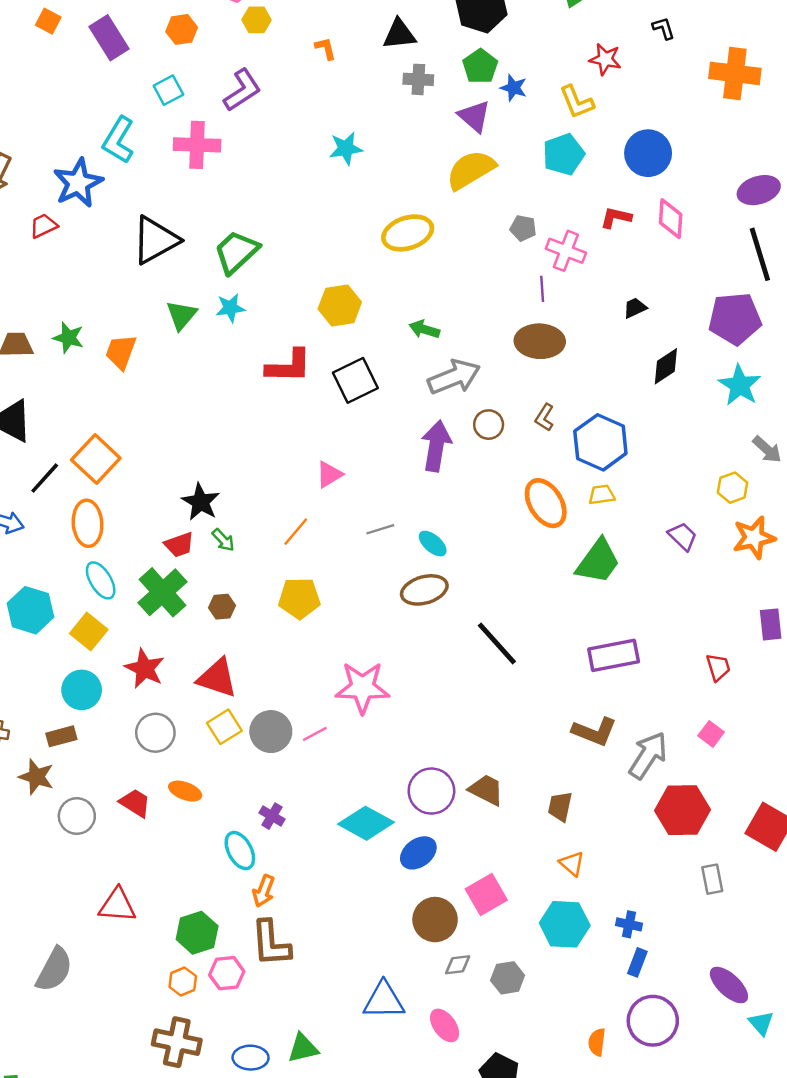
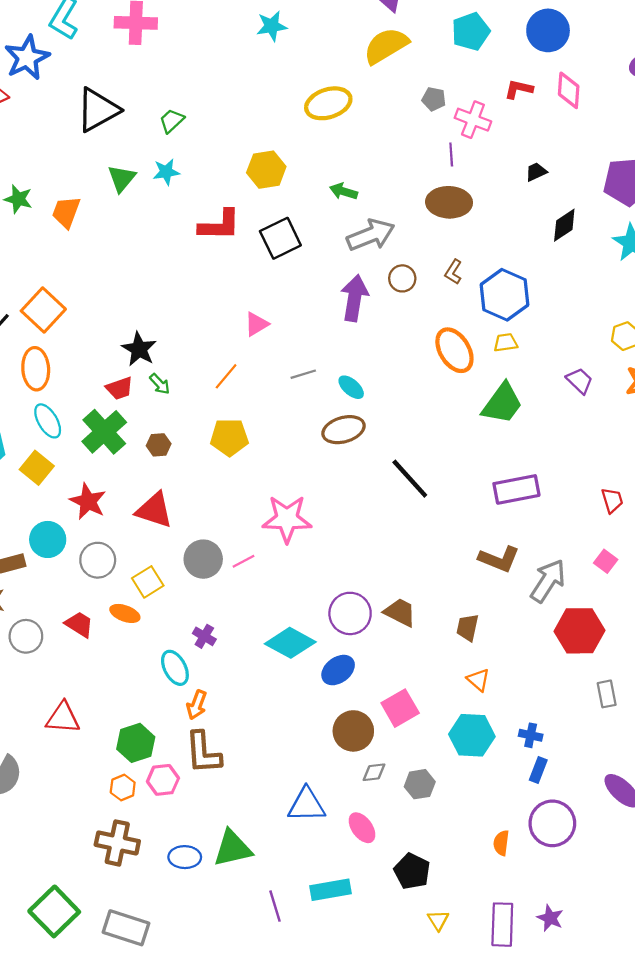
green trapezoid: (236, 252) -> (172, 121), size x0.6
cyan circle: (82, 690) -> (48, 539), moved
yellow square: (224, 727) -> (148, 582), moved
green triangle: (303, 1048) -> (233, 848), size x1.4

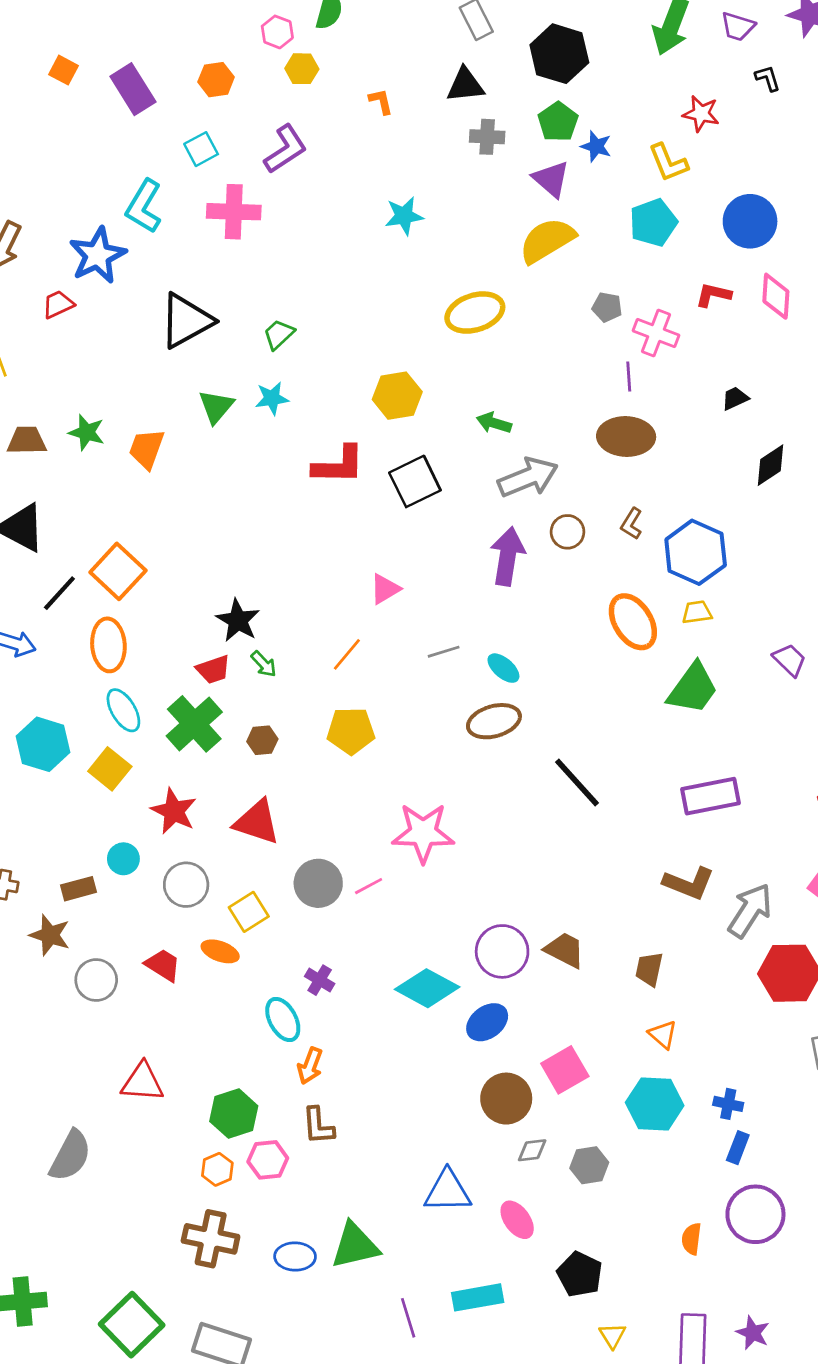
cyan circle: (48, 539) -> (123, 859), size x0.7
brown L-shape: (203, 753) -> (318, 1126), size x0.7

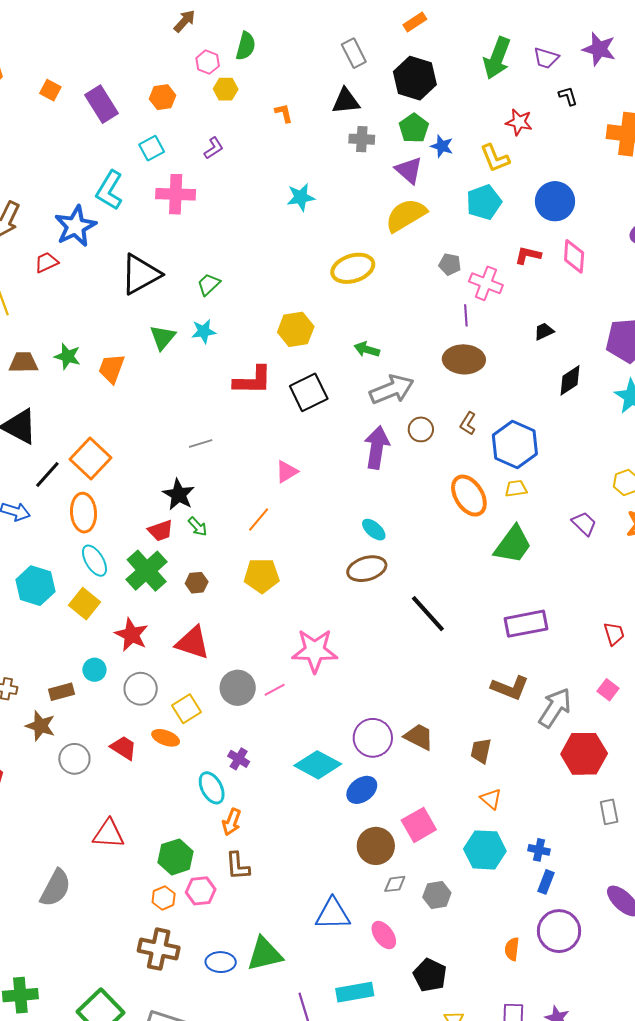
purple L-shape: (286, 149) -> (214, 148), size x0.6
gray line: (444, 652) -> (201, 443), moved

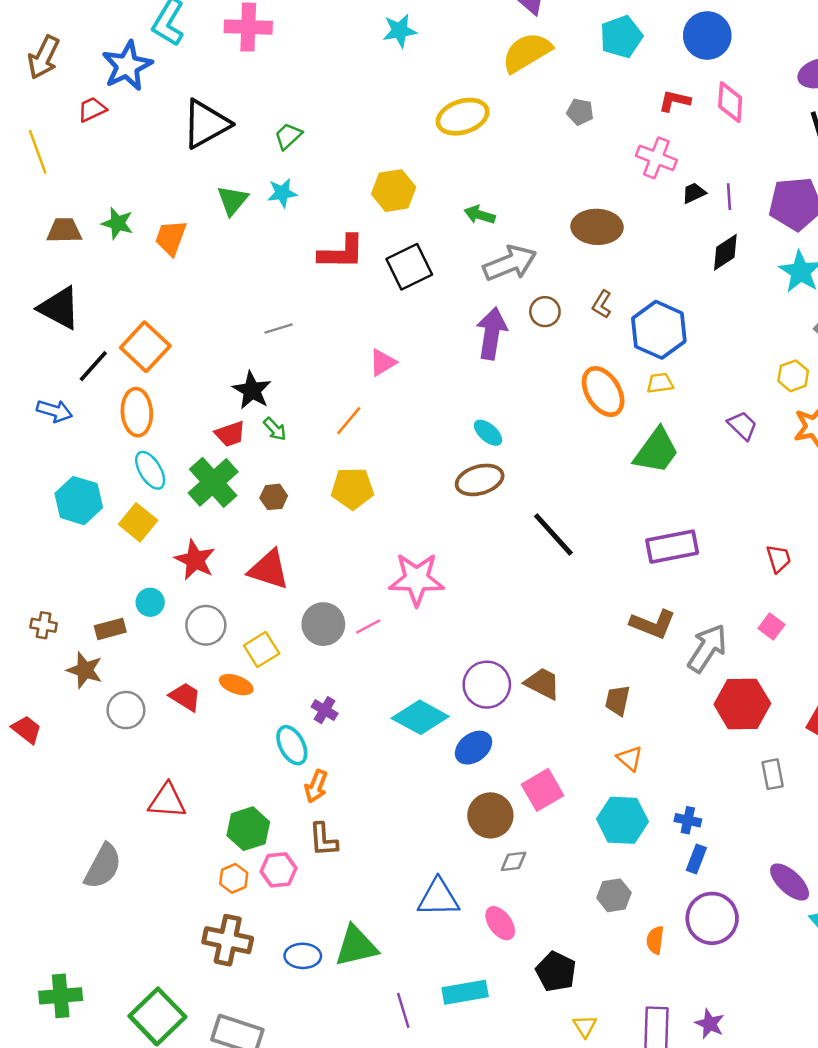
pink cross: (486, 283) -> (656, 158), moved
purple line: (466, 315) -> (729, 197), moved
gray hexagon: (437, 895) -> (614, 895), moved

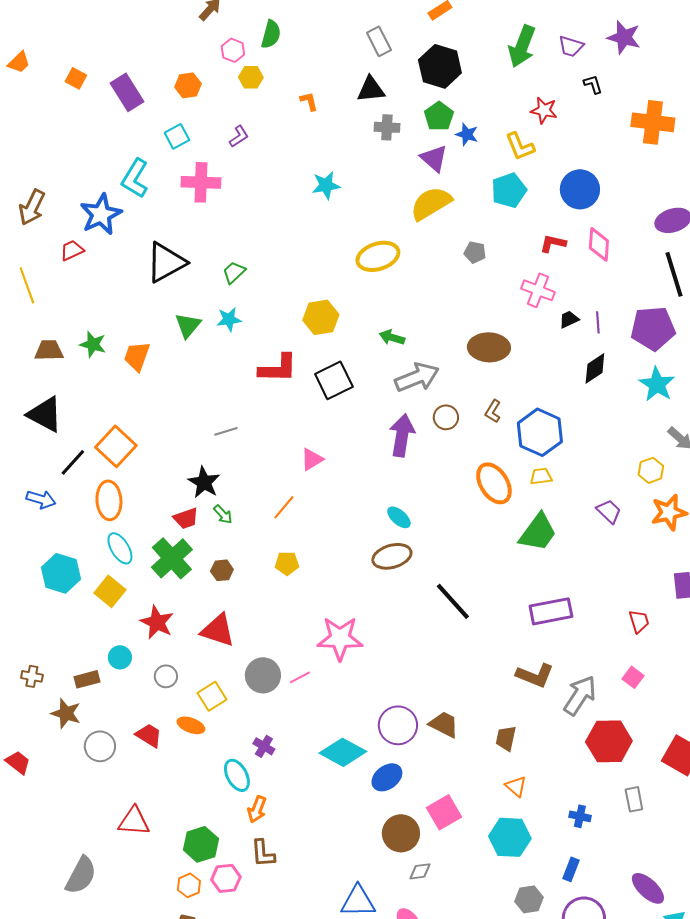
yellow pentagon: (352, 488) -> (287, 563), size x0.7
gray circle: (206, 625) -> (166, 676), size x0.7
blue cross: (688, 820) -> (580, 816), moved
gray hexagon: (614, 895) -> (529, 899), moved

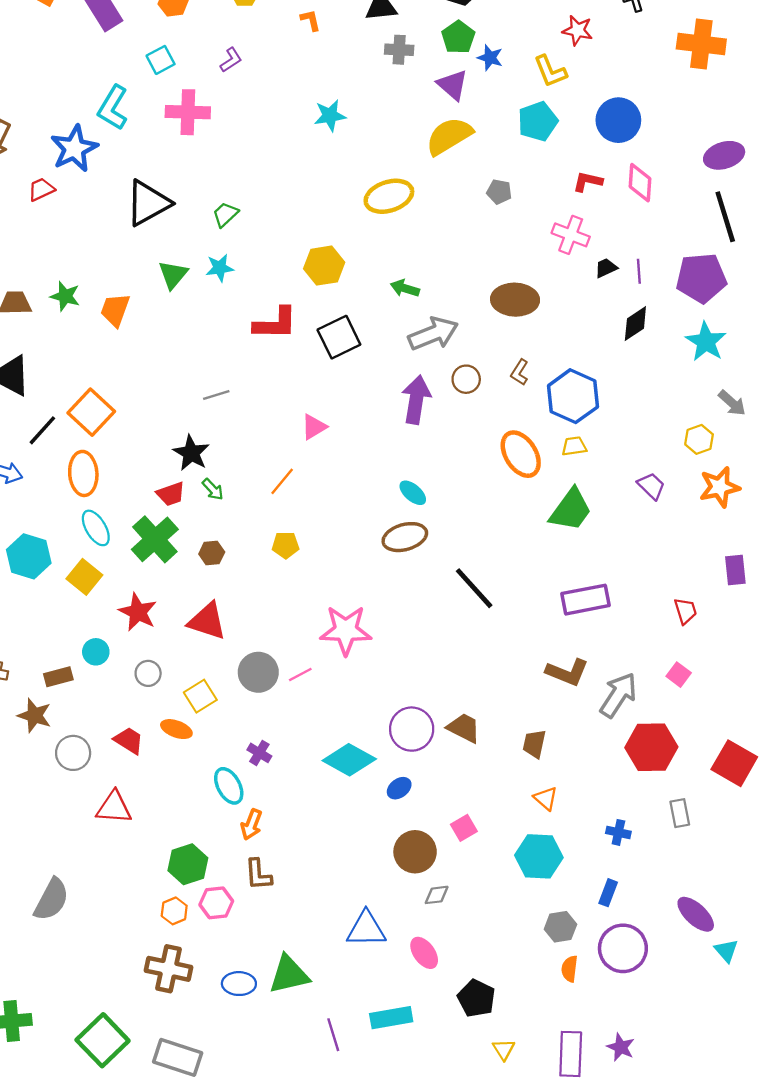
blue ellipse: (387, 777) -> (399, 788), size x0.7
pink square: (444, 812) -> (464, 828), size x0.7
red triangle: (134, 821) -> (114, 807), moved

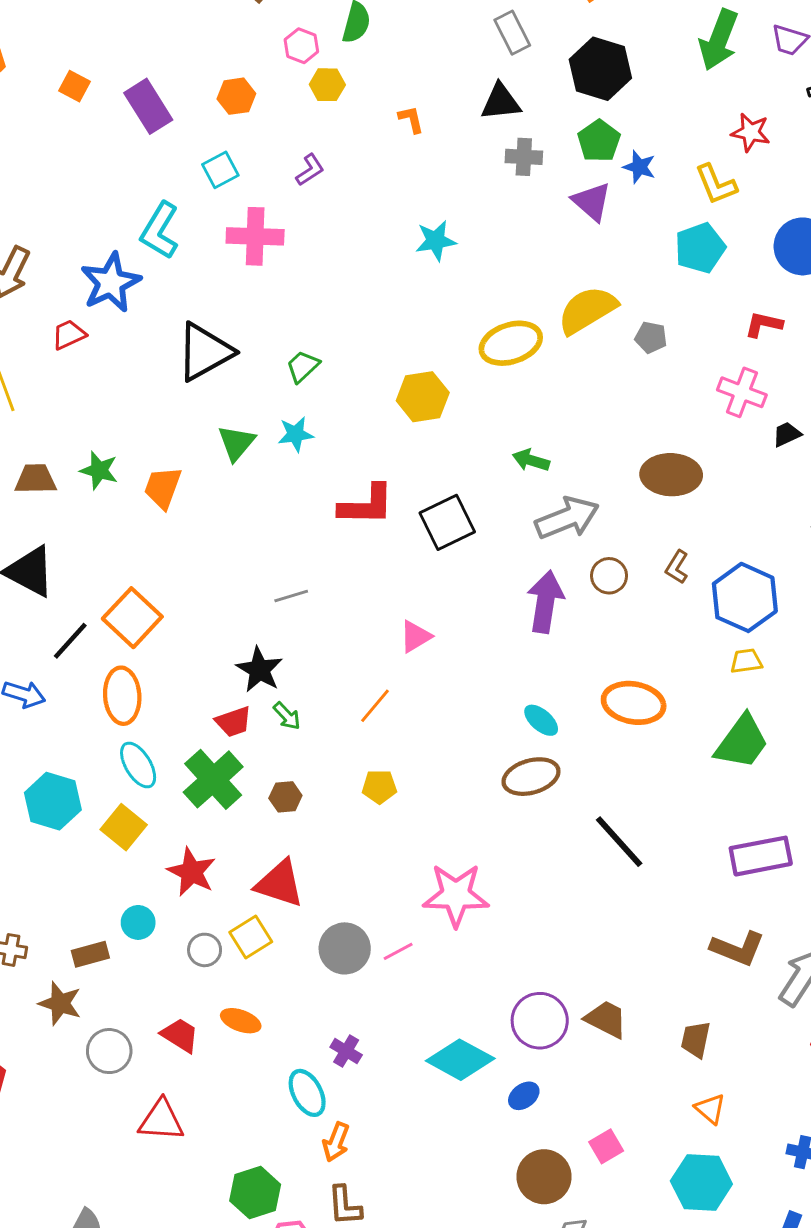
yellow semicircle: (449, 136) -> (587, 310), moved
yellow hexagon: (324, 266) -> (423, 397), moved
orange ellipse: (521, 454) -> (634, 703), moved, turned -48
yellow square: (200, 696) -> (251, 937), moved

